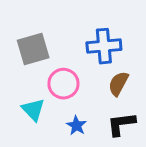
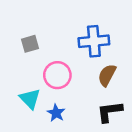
gray square: (33, 49) -> (30, 44), size x0.6
blue star: (76, 125) -> (56, 113), moved

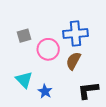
pink circle: (57, 75) -> (48, 49), moved
brown semicircle: (107, 75) -> (73, 61), moved

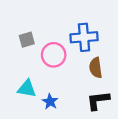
brown semicircle: (73, 61) -> (96, 68), moved, turned -36
cyan triangle: (24, 80) -> (27, 89), turned -36

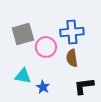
gray square: (27, 40) -> (23, 34), size x1.6
brown semicircle: (96, 68) -> (72, 58), moved

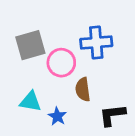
brown semicircle: (72, 58) -> (83, 89), moved

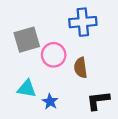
blue cross: (96, 42) -> (83, 22), moved
brown semicircle: (83, 89) -> (81, 68), moved

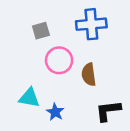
gray square: (27, 40) -> (41, 31), moved, size x0.6

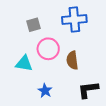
cyan triangle: (29, 98) -> (24, 63), moved

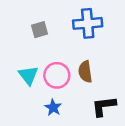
pink circle: (48, 49) -> (57, 75), moved
cyan triangle: (24, 63) -> (28, 75), turned 42

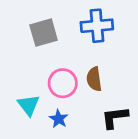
gray square: (40, 30) -> (44, 33), size x1.5
cyan triangle: (28, 75) -> (28, 105), moved

